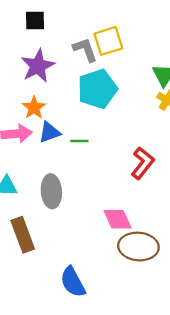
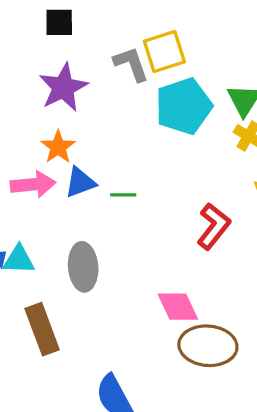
cyan pentagon: (97, 89) -> (184, 106), moved

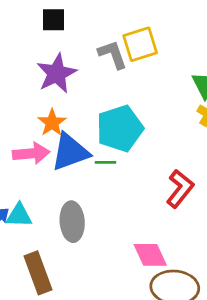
cyan pentagon: (184, 106) -> (120, 129), moved
blue triangle: (80, 182) -> (70, 152), size x1.5

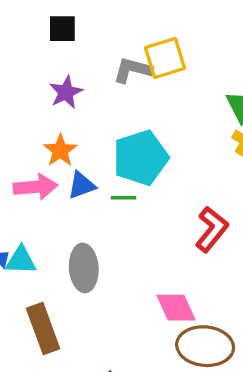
gray L-shape: (113, 54) -> (132, 70), turned -56
purple star: (57, 73) -> (66, 92), size x0.7
blue triangle: (70, 152) -> (82, 185), size x0.6

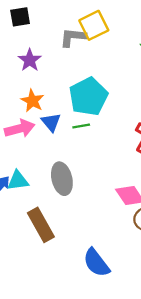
blue triangle: (82, 185) -> (51, 122), turned -40

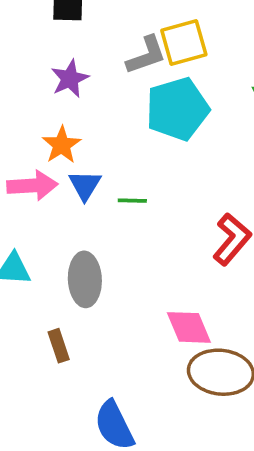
gray L-shape: (73, 37) -> (146, 55), turned 144
cyan pentagon: (88, 97) -> (177, 109), moved
brown rectangle: (41, 225) -> (59, 346), moved, size x0.6

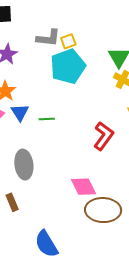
yellow square: (184, 42) -> (68, 41), moved, size x0.6
gray L-shape: (146, 55) -> (48, 38), turned 30

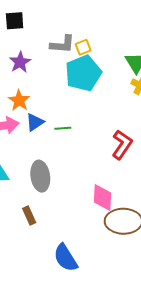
blue triangle: (20, 112) -> (35, 122), turned 30
pink diamond: (83, 187) -> (103, 198), turned 32

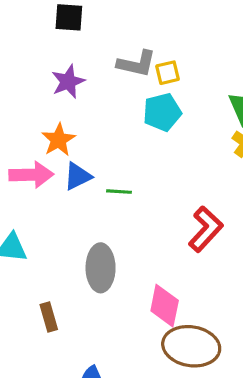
cyan pentagon: (83, 73) -> (162, 112), size x0.7
gray ellipse: (40, 176) -> (101, 268), moved

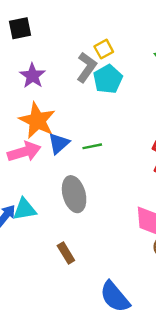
gray L-shape: (137, 64) -> (87, 67), moved, turned -52
orange star: (59, 140) -> (37, 121), size x1.4
gray ellipse: (101, 268) -> (74, 194), moved

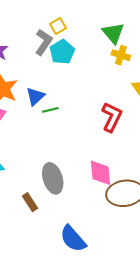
blue triangle: (59, 143) -> (35, 96), moved
gray ellipse: (74, 194) -> (53, 178), moved

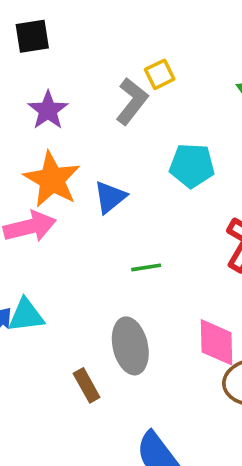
cyan pentagon: (62, 52) -> (192, 166), moved, turned 30
green line: (50, 110) -> (146, 267), moved

